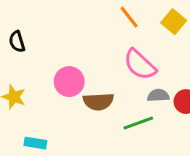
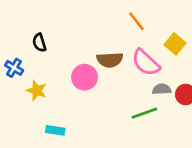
yellow square: (174, 22) -> (175, 44), moved
brown semicircle: (98, 102) -> (110, 60), moved

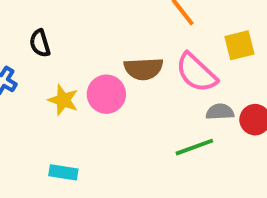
yellow square: (175, 44) -> (239, 45), turned 36
yellow star: (37, 90) -> (63, 100), moved

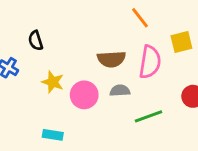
pink semicircle: (196, 73) -> (150, 62), turned -124
pink circle: (106, 94) -> (84, 95), moved
gray semicircle: (220, 112) -> (120, 91), moved

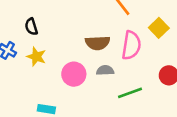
yellow square: (181, 42) -> (159, 28), turned -30
yellow star: (53, 82) -> (36, 57), moved

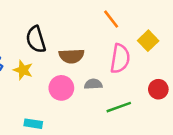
black semicircle: (31, 27) -> (36, 39), moved, size x1.5
brown semicircle: (98, 43) -> (72, 56), moved

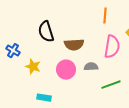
orange line: (111, 19) -> (105, 16), turned 42
yellow star: (23, 70) -> (33, 67), moved

